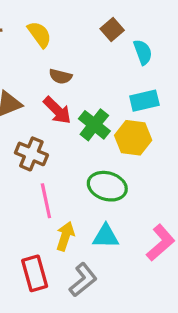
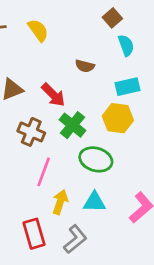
brown square: (112, 30) -> (112, 18), moved
brown semicircle: (60, 76) -> (85, 66), moved
green cross: (94, 125) -> (72, 125), moved
pink line: (46, 201) -> (44, 172), turned 32

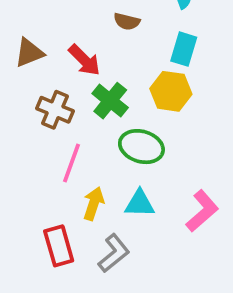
cyan rectangle: (127, 87) -> (184, 49), turned -60

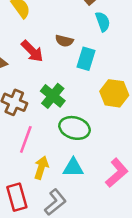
cyan rectangle: (184, 49) -> (86, 59), moved
red arrow: (84, 60) -> (32, 51), moved
yellow hexagon: (171, 91) -> (114, 93), moved

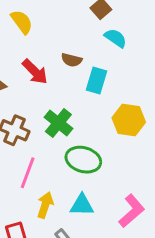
cyan semicircle: (103, 22) -> (116, 38), turned -36

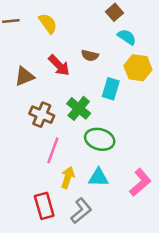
cyan rectangle: (96, 80) -> (111, 89), moved
yellow hexagon: (129, 120) -> (138, 68), moved

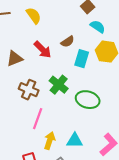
brown semicircle: (90, 55) -> (68, 42), turned -48
cyan rectangle: (111, 89) -> (82, 59), moved
green ellipse: (100, 139) -> (88, 100), moved

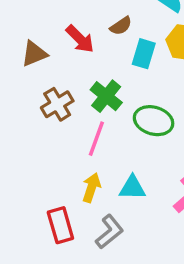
brown cross: (29, 90) -> (57, 104), turned 36
pink line: (38, 119) -> (96, 139), moved

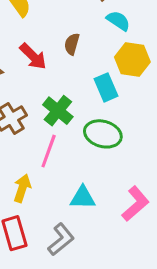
brown semicircle: (121, 26) -> (72, 44), turned 140
cyan rectangle: (144, 54) -> (106, 87), moved, turned -40
yellow arrow: (91, 188) -> (22, 188), moved

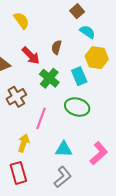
green cross: (58, 111) -> (49, 78), moved
gray L-shape: (61, 239) -> (63, 177), moved

